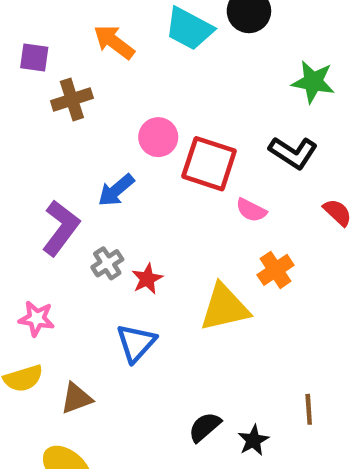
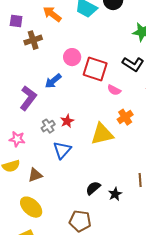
gray cross: (107, 263) -> (48, 126), moved

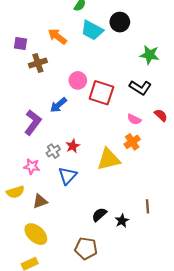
pink semicircle: (114, 90) -> (134, 119), moved
pink star: (17, 139) -> (32, 166), moved

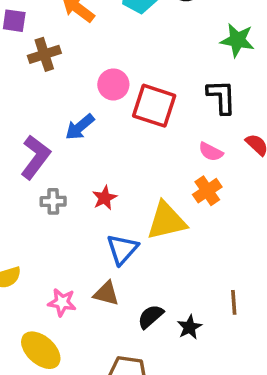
black L-shape: (140, 88) -> (221, 97), turned -125
gray cross: (53, 151) -> (53, 201), moved, turned 32
pink star: (32, 166) -> (62, 302), moved
blue triangle: (68, 176) -> (122, 249), moved
brown triangle: (40, 201) -> (106, 293), moved, turned 35

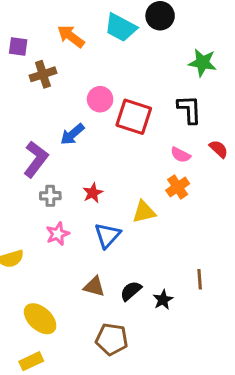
yellow triangle: (167, 221) -> (144, 212), size x0.7
brown triangle: (106, 293) -> (94, 287), moved
pink star: (62, 302) -> (58, 234), moved, turned -30

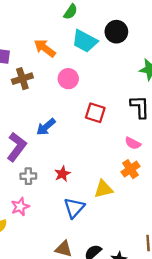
pink circle: (100, 99) -> (68, 79), moved
red square: (134, 117) -> (95, 113), size x0.7
pink star: (58, 234) -> (20, 207), moved

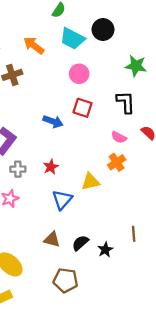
pink circle: (68, 79) -> (79, 74), moved
blue arrow: (46, 127) -> (53, 121), moved, turned -120

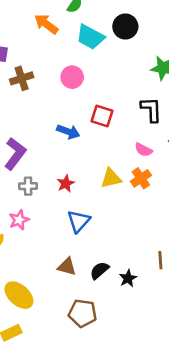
orange arrow: (34, 45) -> (46, 24), moved
pink circle: (79, 74) -> (72, 77), moved
yellow triangle: (91, 182) -> (111, 178), moved

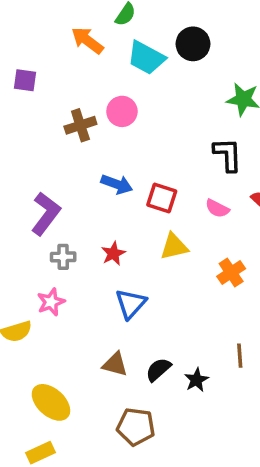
brown cross: (22, 78) -> (80, 125), moved
red square: (102, 116) -> (162, 198), moved
orange cross: (141, 178) -> (231, 273), moved

